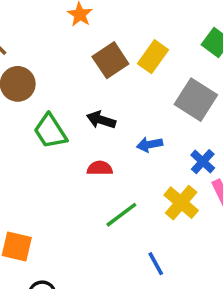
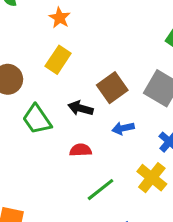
yellow rectangle: (153, 57) -> (58, 60), moved
brown square: (110, 60) -> (112, 88), moved

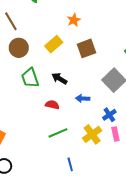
orange star: (60, 18) -> (74, 20), moved
brown square: (112, 88) -> (86, 48), moved

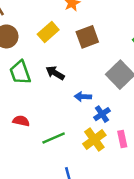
red semicircle: (52, 105) -> (21, 121), moved
blue cross: (109, 115) -> (102, 114), moved

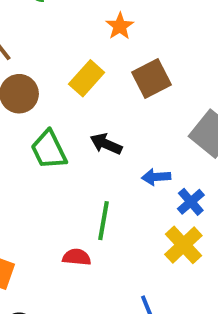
red semicircle: (21, 121) -> (77, 257), moved
green line: (54, 138) -> (104, 221), moved, turned -50

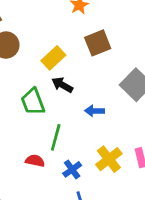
yellow rectangle: (87, 78) -> (53, 58), moved
green trapezoid: (49, 150) -> (33, 102), moved
blue cross: (191, 202) -> (72, 169), moved

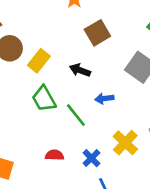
yellow rectangle: (53, 58) -> (39, 61), moved
black arrow: (62, 85) -> (80, 70), moved
green line: (56, 137) -> (76, 115), moved, turned -45

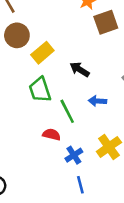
brown square: (97, 33) -> (106, 22), moved
red semicircle: (55, 155) -> (52, 134), moved

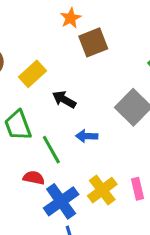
yellow rectangle: (42, 53) -> (33, 74), moved
blue cross: (74, 155) -> (61, 201), size x1.6

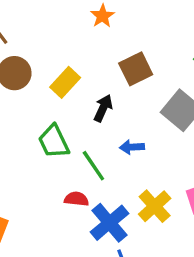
brown square: (93, 42) -> (136, 69), moved
black arrow: (64, 100) -> (103, 108), turned 90

